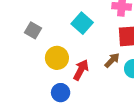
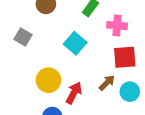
gray square: (33, 30) -> (23, 37), moved

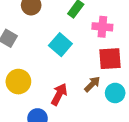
yellow circle: (48, 80) -> (18, 82), moved

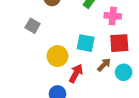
cyan square: (60, 45) -> (86, 43), moved, turned -30
yellow circle: (18, 82) -> (57, 56), moved

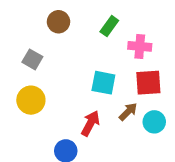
yellow circle: (57, 56) -> (31, 100), moved

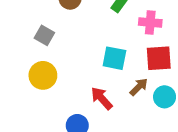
red arrow: (90, 123) -> (102, 98), turned -70

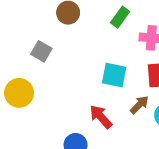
yellow circle: (43, 75) -> (19, 93), moved

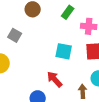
brown arrow: (139, 105) -> (83, 91), moved, turned -48

